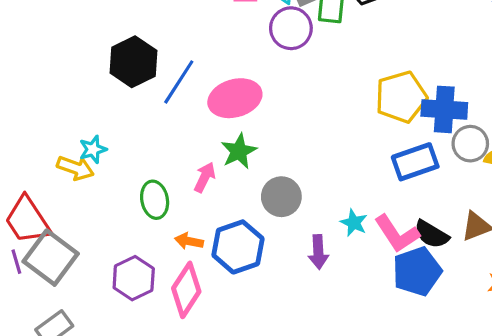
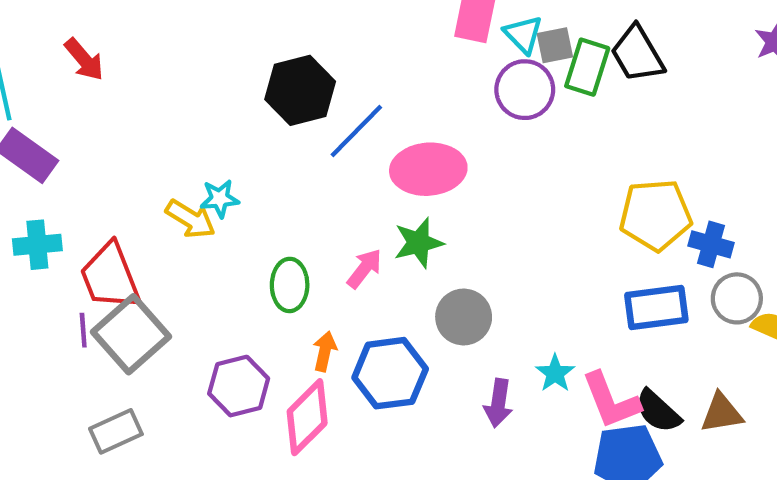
blue cross: (444, 109) -> (711, 244), size x0.7
orange arrow: (189, 241) -> (325, 351), turned 80

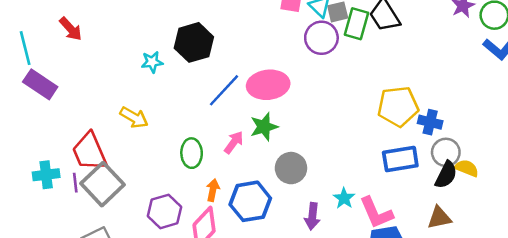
blue line: (356, 131) -> (224, 90), moved
cyan star: (220, 199) -> (152, 62), moved
cyan cross: (37, 245) -> (46, 175), moved
black semicircle: (658, 411) -> (446, 175), moved, turned -104

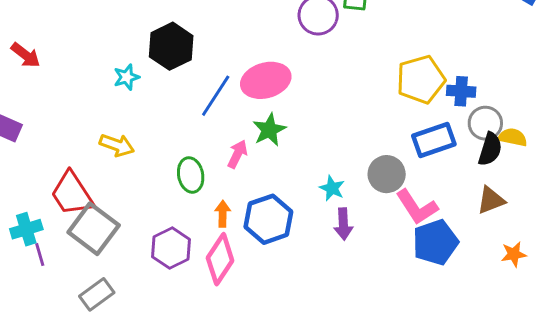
gray circle: (291, 168) -> (387, 174), moved
purple line: (75, 183) -> (40, 255), moved
cyan star: (344, 198) -> (332, 188), moved

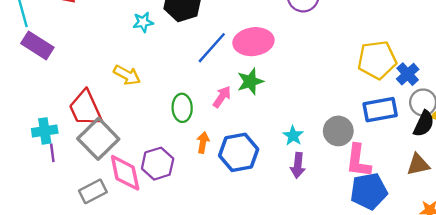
blue cross: (461, 91) -> (408, 74), turned 35
pink L-shape: (417, 207) -> (358, 161), turned 32
pink diamond: (220, 259) -> (125, 173), moved, turned -54

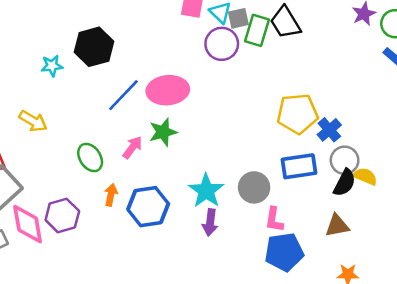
green ellipse: (182, 108) -> (90, 158), turned -32
cyan star: (293, 136) -> (206, 191), size x1.6
pink L-shape: (358, 161) -> (274, 220), size x0.7

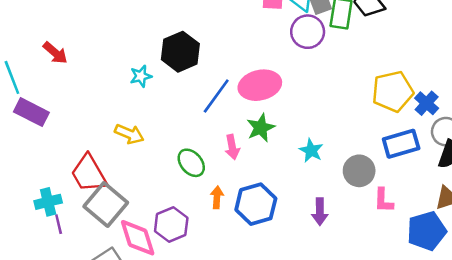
pink arrow: (133, 147) -> (232, 147), turned 140
cyan star: (206, 191) -> (311, 150), moved, size x0.7
blue pentagon: (284, 252) -> (427, 231), moved

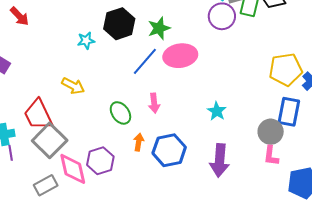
green star: (261, 128) -> (159, 28), moved
blue rectangle: (401, 144) -> (289, 112), turned -68
gray circle: (359, 171) -> (271, 132), moved
purple arrow: (320, 212) -> (220, 160), size x1.5

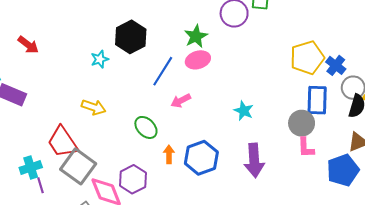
green star: (159, 28) -> (196, 36), moved
pink ellipse: (180, 56) -> (198, 60), size x0.7
pink arrow: (154, 103) -> (181, 101), moved, turned 78

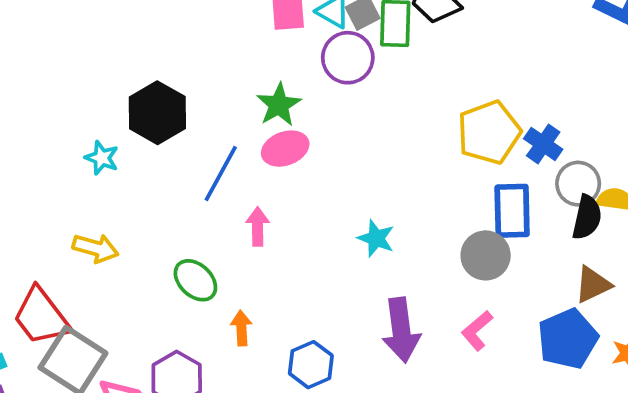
cyan star: (100, 59) -> (102, 158), turned -30
pink arrow: (181, 101) -> (258, 226), turned 120
pink L-shape: (306, 148) -> (477, 331), moved, turned 55
blue hexagon: (201, 158) -> (311, 365), moved, size x0.7

